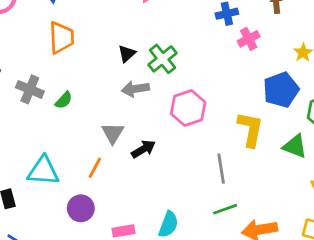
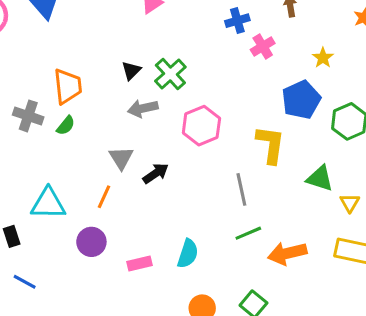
orange trapezoid: (61, 38) -> (68, 86), moved
green triangle: (295, 146) -> (320, 178), moved

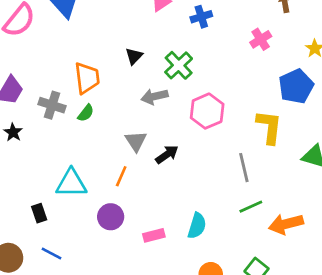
blue cross: (237, 21) -> (201, 17), moved
black triangle: (131, 71) -> (134, 56), moved

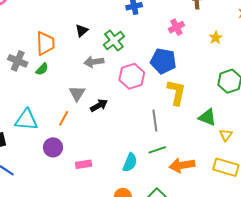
blue pentagon: (296, 86) -> (163, 61), moved, turned 30
cyan semicircle: (197, 226) -> (130, 162), moved

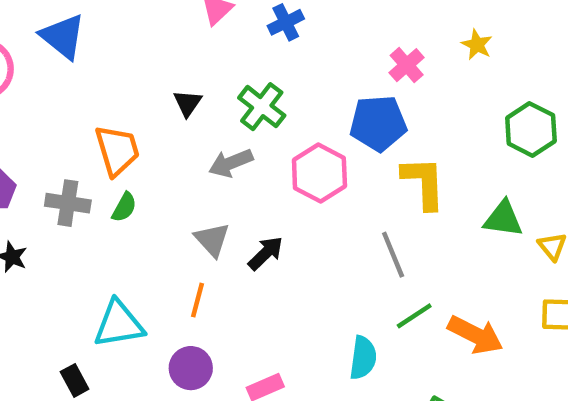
pink cross: (176, 27) -> (407, 65), moved
orange arrow: (182, 165) -> (475, 335), turned -130

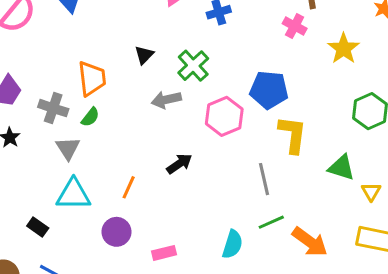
yellow star: (477, 45) -> (344, 49), size x1.5
pink cross: (407, 65) -> (295, 26), moved, turned -30
gray triangle: (212, 240) -> (68, 148), moved
black rectangle: (75, 380) -> (38, 227), turned -36

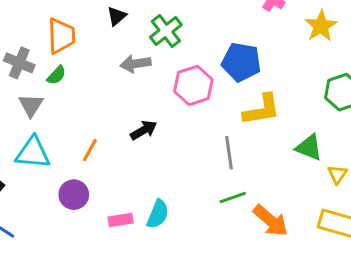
yellow L-shape: (293, 135) -> (262, 110), turned 69
cyan semicircle: (232, 244) -> (158, 214), moved

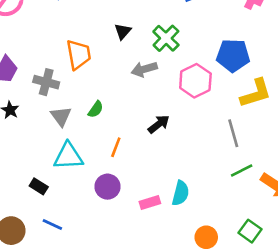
green semicircle: (56, 75) -> (96, 109), moved

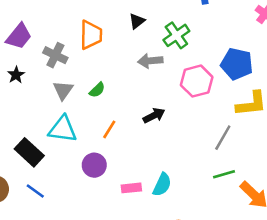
gray line: (233, 133) -> (223, 138), turned 35
black rectangle: (39, 186) -> (29, 152), size x1.6

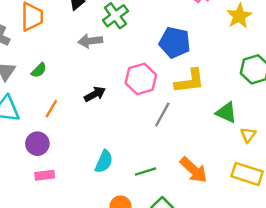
pink hexagon: (197, 81) -> (141, 79), moved
green line: (224, 174) -> (146, 171), moved
pink rectangle: (131, 188) -> (45, 175), moved

